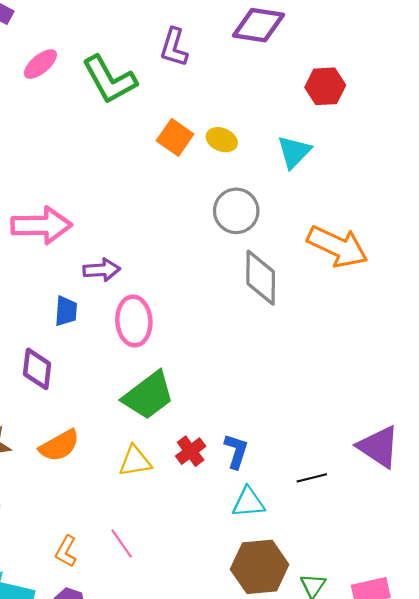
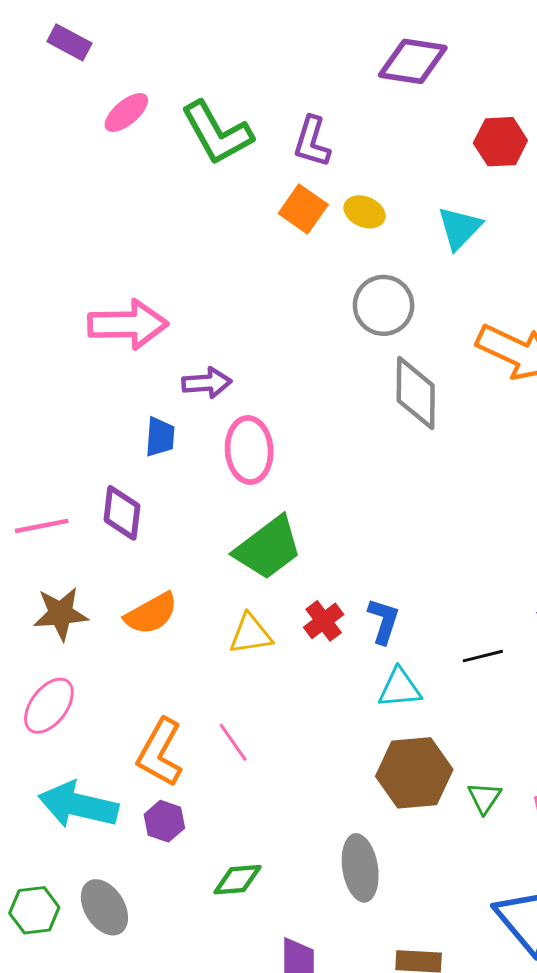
purple L-shape: (174, 47) -> (312, 142), moved
orange L-shape: (66, 551) -> (160, 752), size x1.6

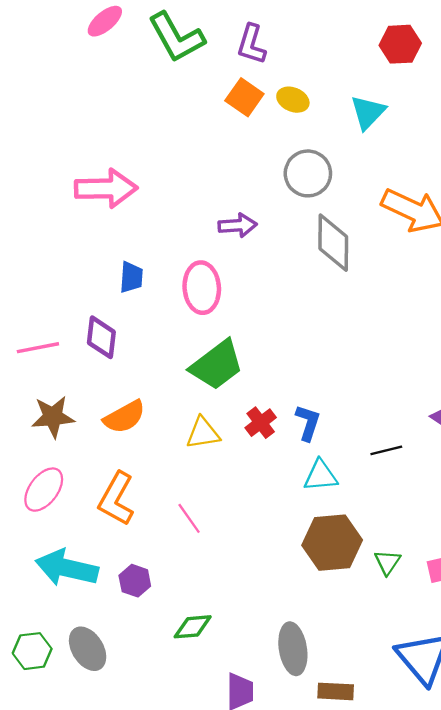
purple arrow: (207, 383) -> (238, 225), moved
orange L-shape: (160, 752) -> (116, 499), moved
gray ellipse: (360, 868) -> (293, 649), moved

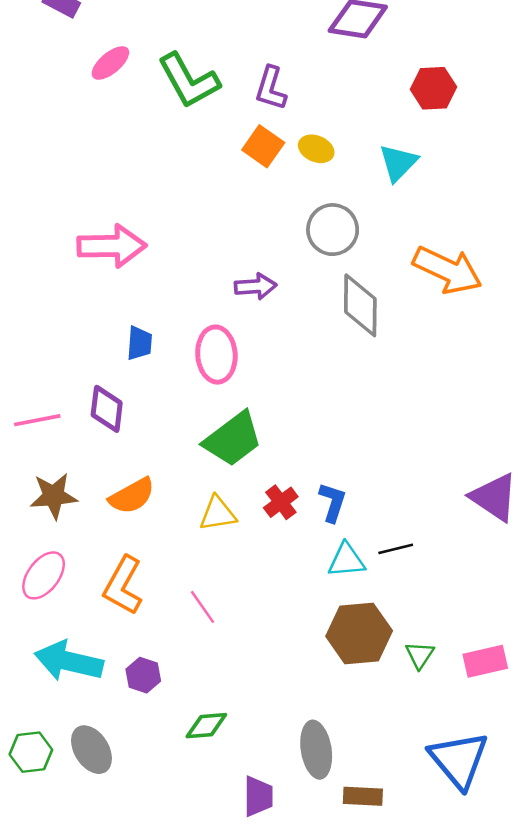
black line: (386, 450) -> (396, 549), moved

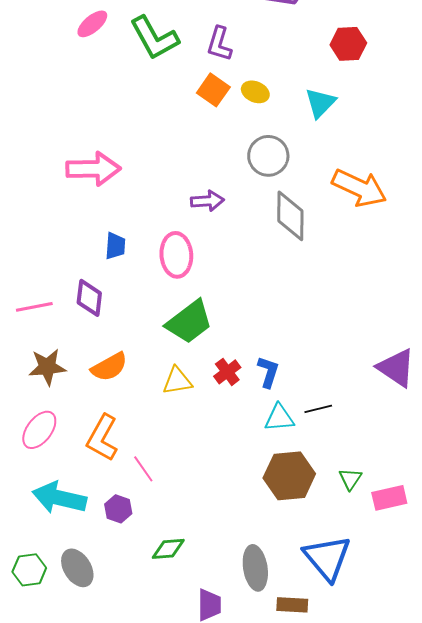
pink line: (203, 607) -> (143, 469), moved
green triangle: (420, 655) -> (350, 479), moved
blue triangle: (459, 760) -> (327, 558), moved

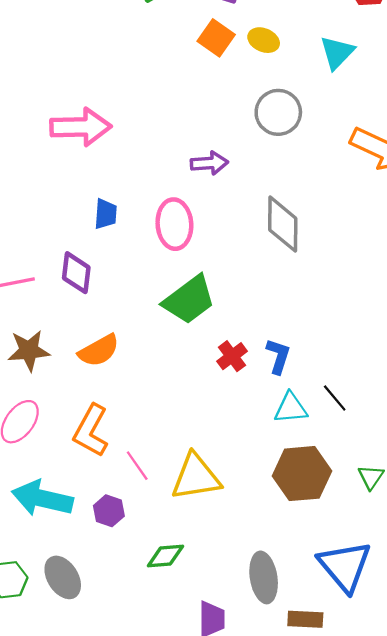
gray diamond: (290, 216) -> (283, 224), moved
yellow triangle: (177, 381) -> (196, 477), moved, size x1.5
black line: (318, 409) -> (335, 398), turned 64

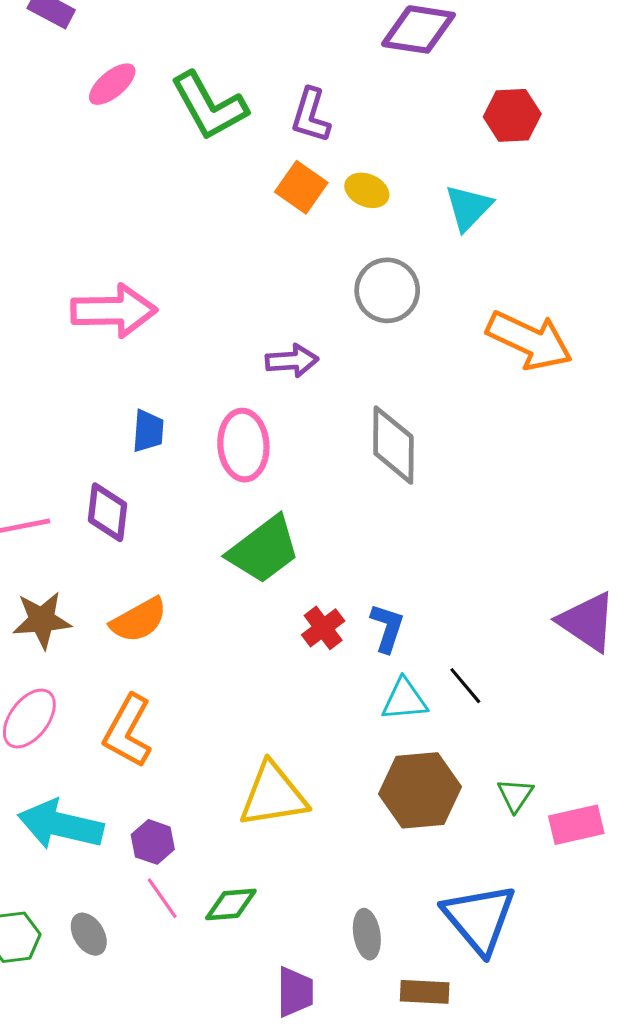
pink line: (137, 466) -> (162, 898), moved
gray ellipse: (63, 577) -> (89, 934), size x0.7
gray ellipse: (264, 577) -> (367, 934), size x0.7

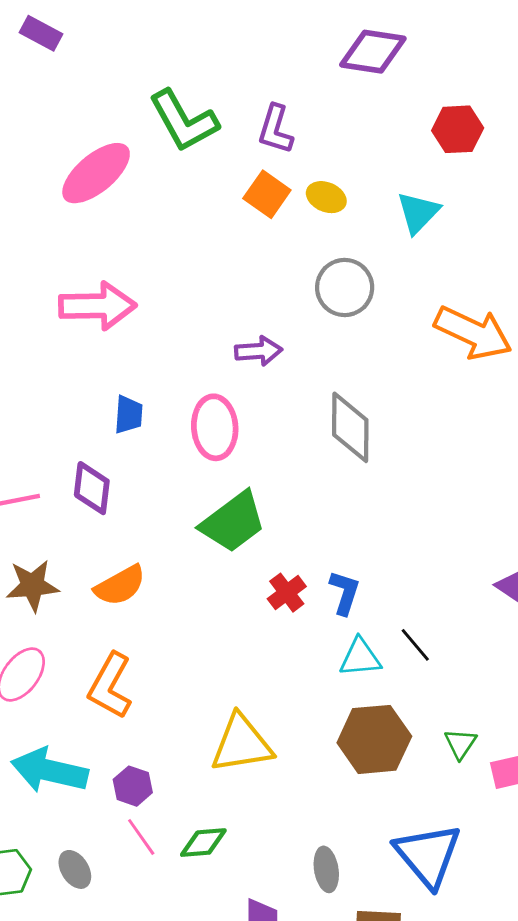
pink ellipse: (112, 84) -> (96, 173), moved, size x1.6

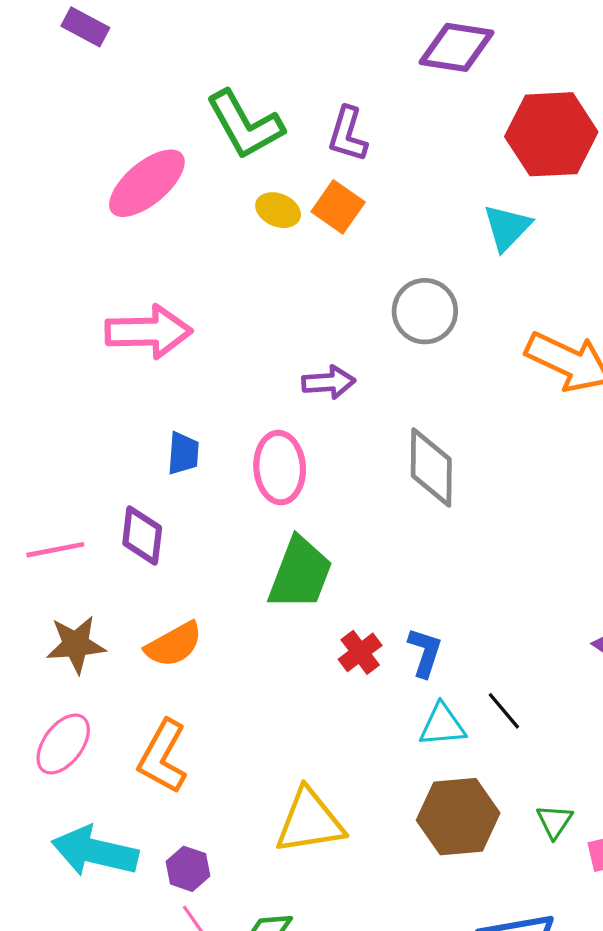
red hexagon: (458, 129) -> (551, 134), size x1.6
yellow ellipse: (326, 197) -> (278, 210), moved
green trapezoid: (233, 522) -> (300, 573), turned -32

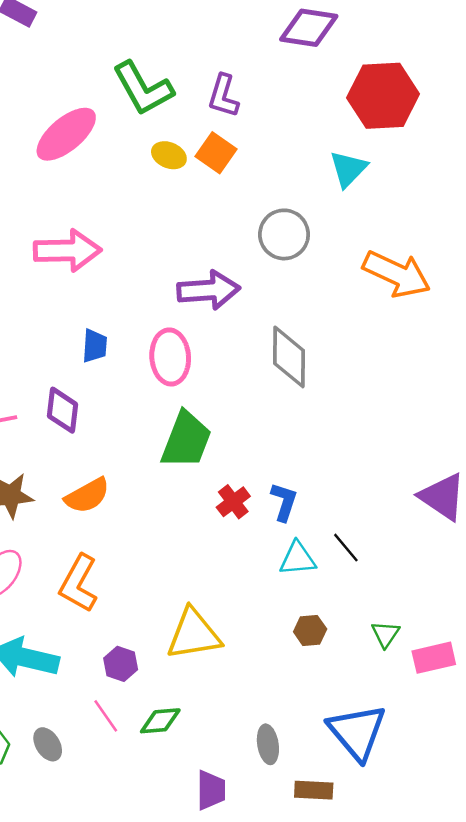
purple arrow: (329, 382) -> (209, 290), size x1.5
brown hexagon: (458, 817) -> (310, 630), size x0.5
purple hexagon: (188, 869) -> (121, 664), moved

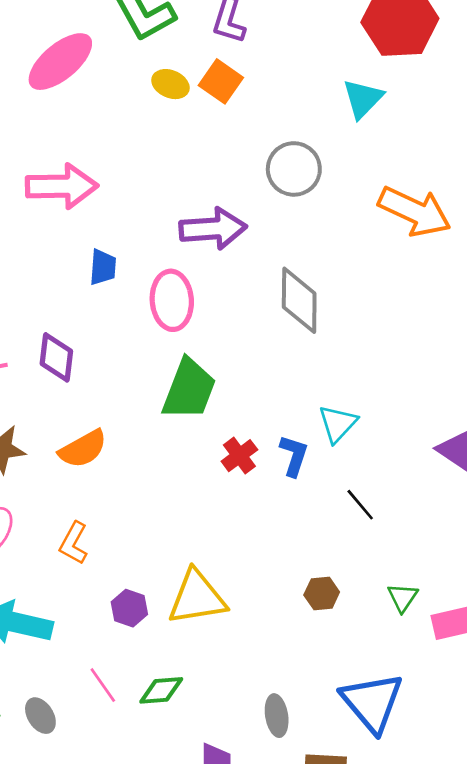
blue trapezoid: (95, 346) -> (103, 267), moved
cyan triangle: (298, 559) -> (338, 424), moved, turned -42
orange L-shape: (79, 583) -> (74, 543), size x0.7
purple hexagon: (121, 664) -> (129, 608), moved

